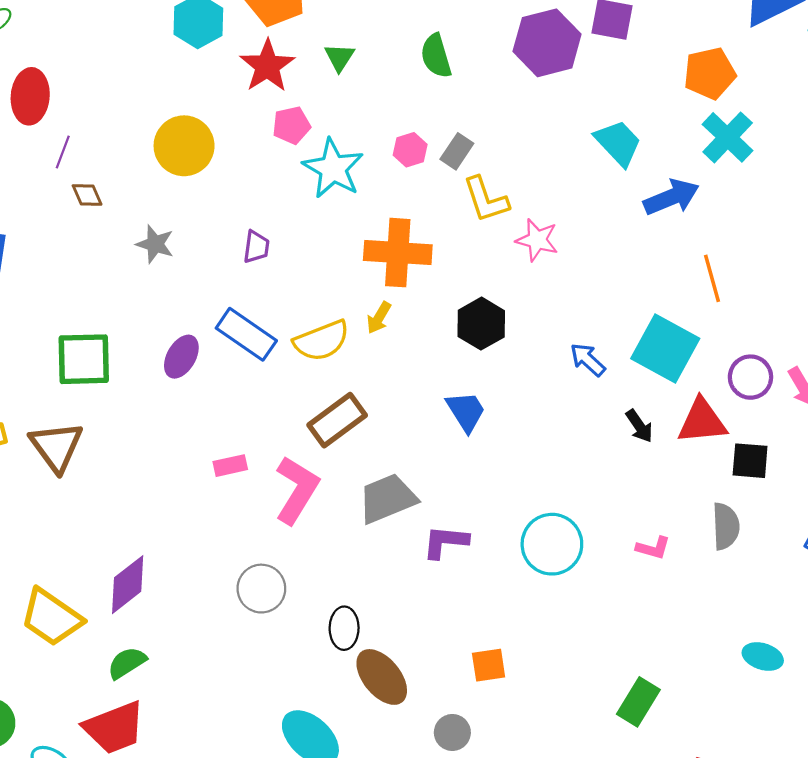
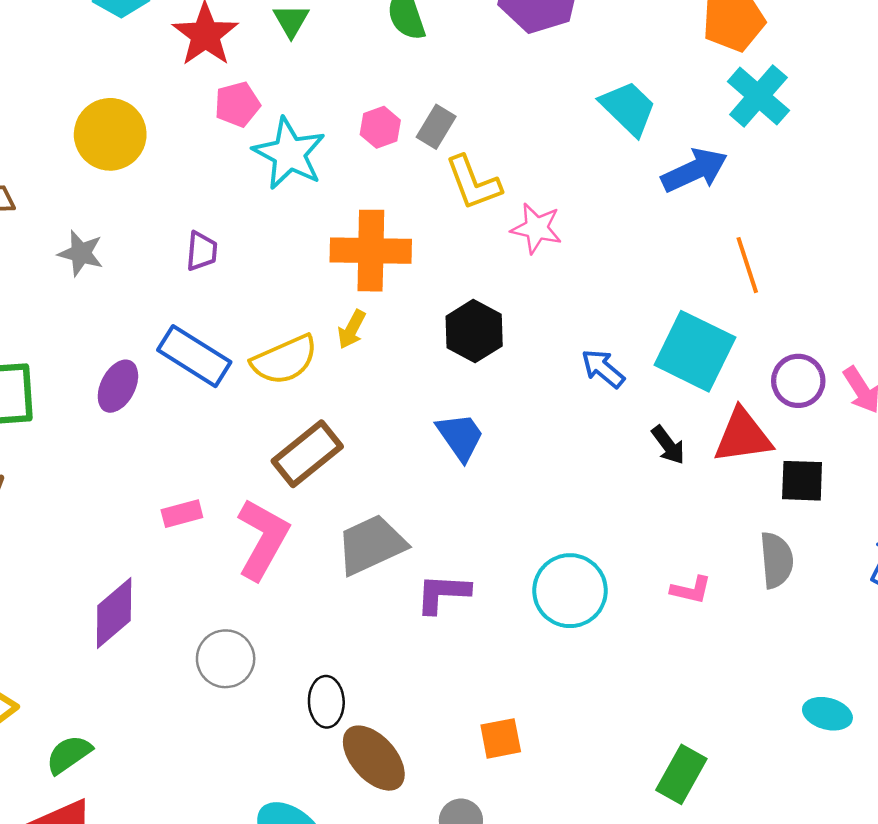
purple diamond: (128, 585) -> (114, 613), moved

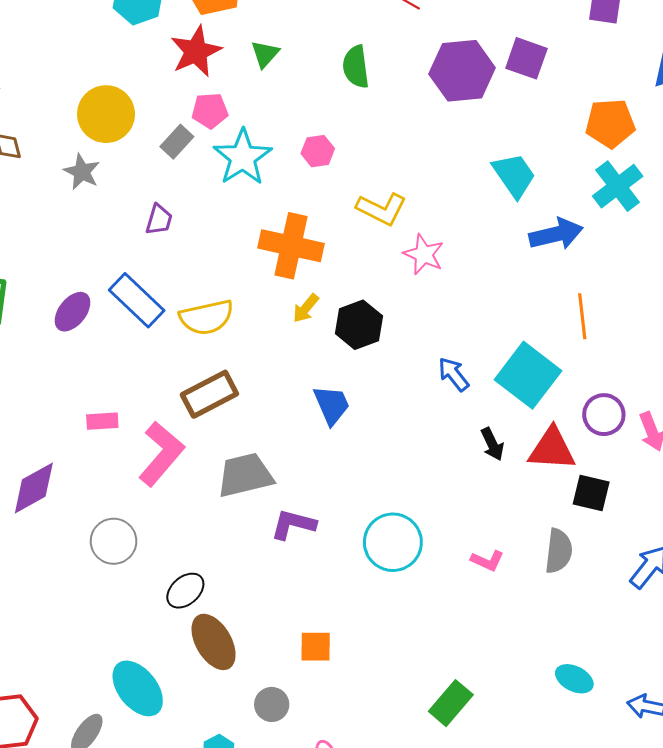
gray rectangle: (436, 127) -> (177, 142), moved
yellow L-shape: (473, 183) -> (381, 209), turned -54
gray star: (81, 253) -> (82, 172), moved
yellow arrow: (352, 329) -> (306, 308), moved
black ellipse: (326, 702) -> (185, 591), turned 39

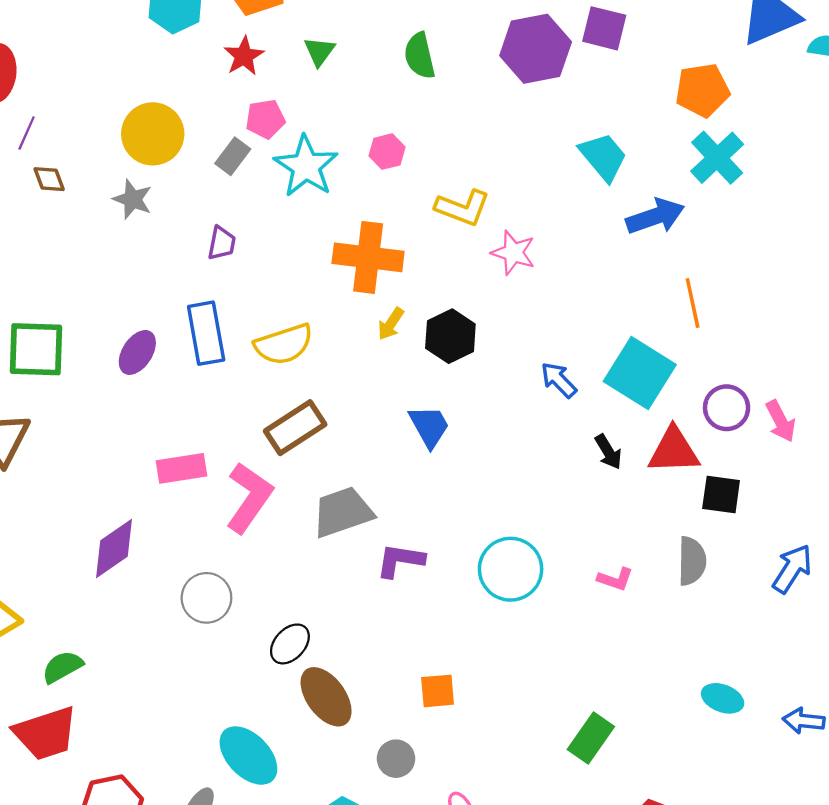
red star: (196, 51) -> (244, 56), size x0.7
blue rectangle: (137, 300) -> (206, 333), turned 42
pink rectangle: (102, 421) -> (181, 468), size x1.4

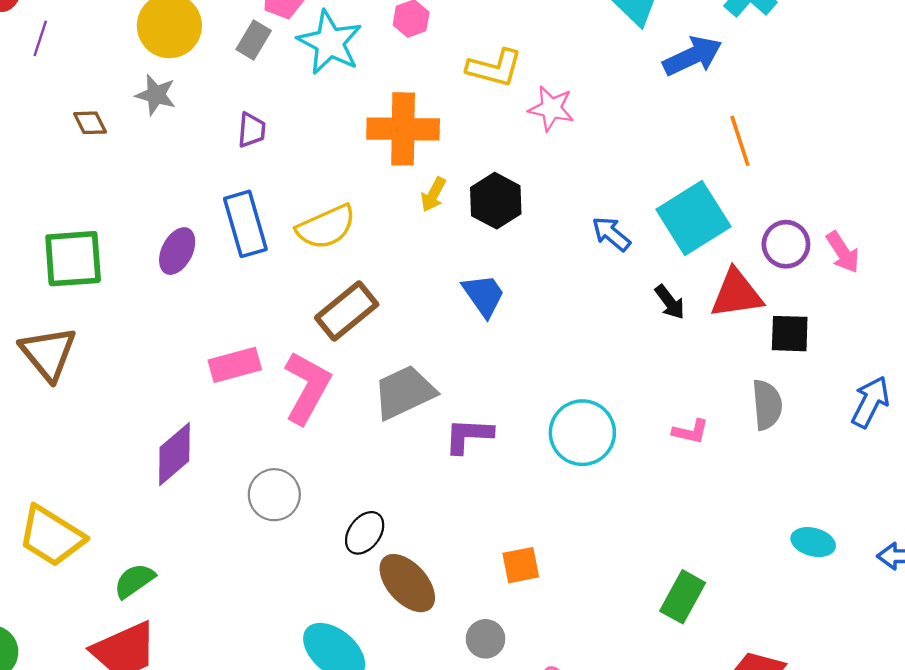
brown diamond: (49, 179) -> (90, 123), moved
cyan square: (640, 373) -> (693, 218), turned 32

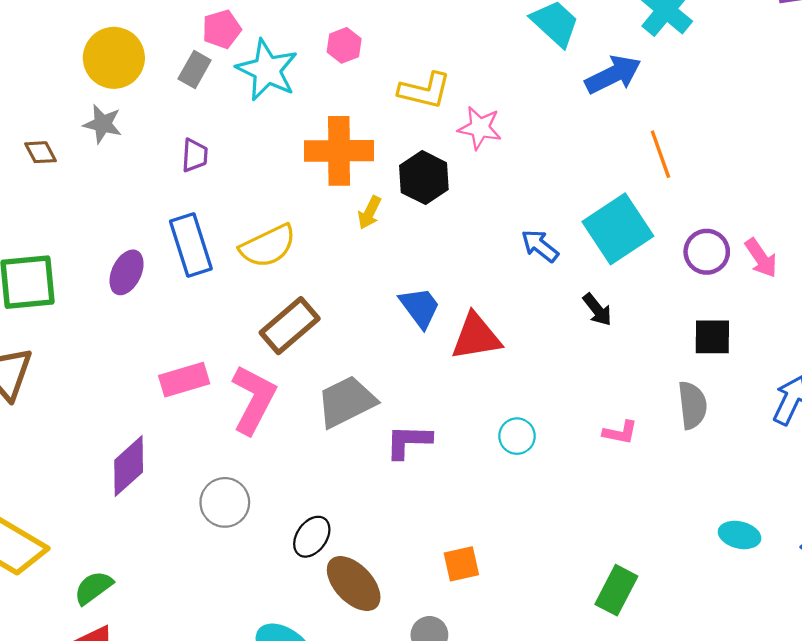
black hexagon: (496, 201) -> (424, 178), moved
red triangle: (737, 294) -> (476, 337), moved
cyan circle: (582, 433) -> (517, 436), size x0.6

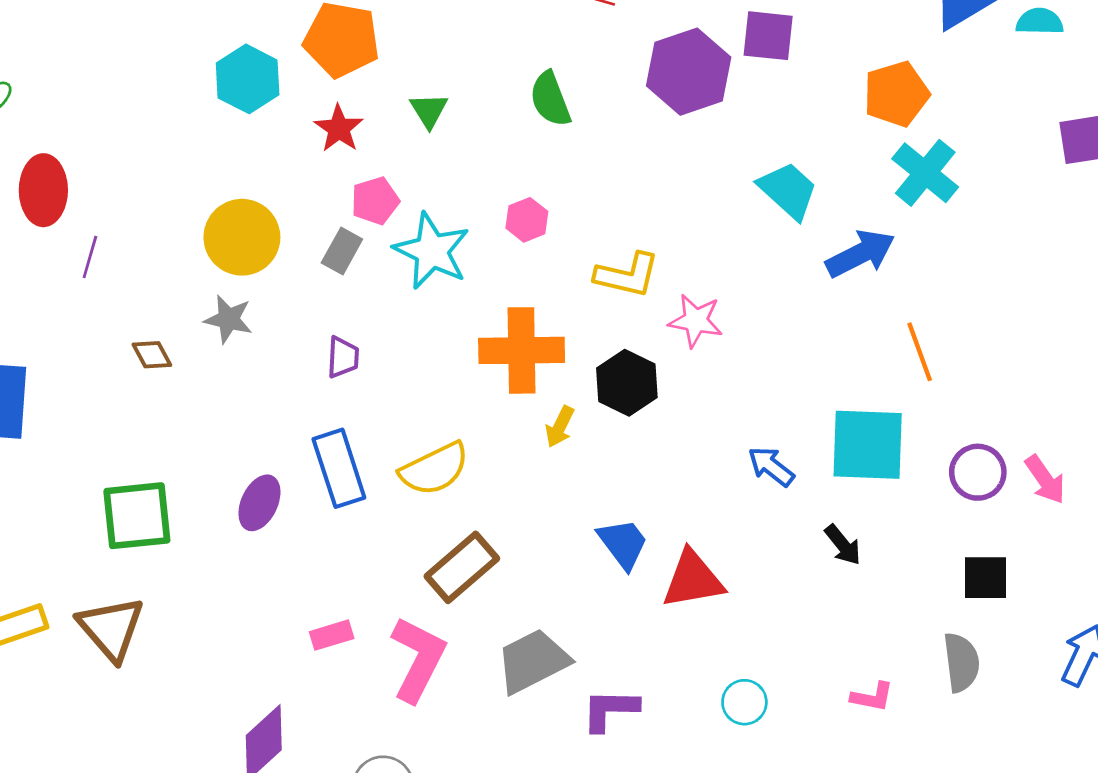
cyan square: (618, 229) -> (868, 445), turned 36
pink rectangle: (184, 380) -> (332, 635), size x0.7

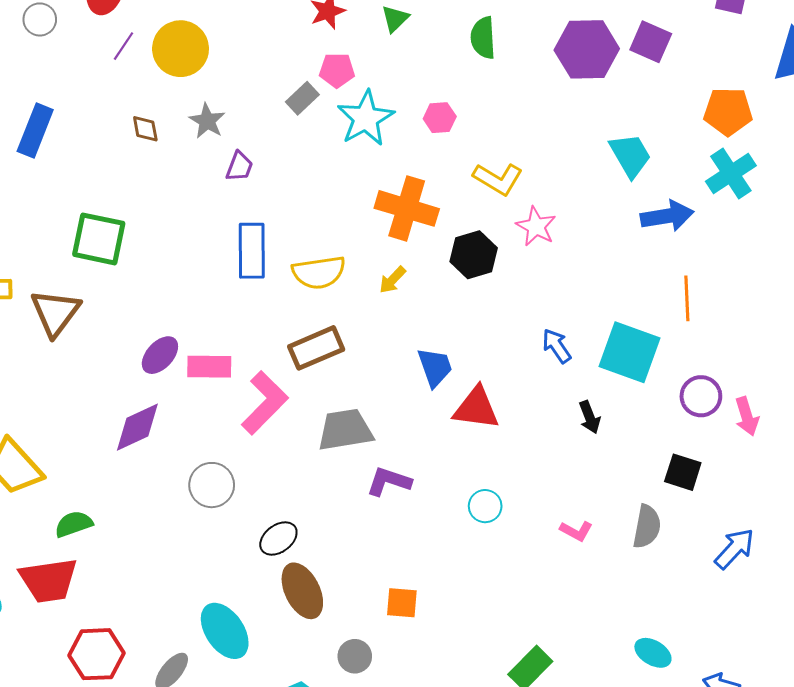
yellow circle: (242, 237) -> (181, 49), moved
purple trapezoid: (343, 357) -> (239, 166), moved
yellow arrow: (560, 427) -> (392, 280), moved
purple ellipse: (259, 503) -> (160, 355), moved
pink rectangle: (332, 635) -> (209, 367), size x1.4

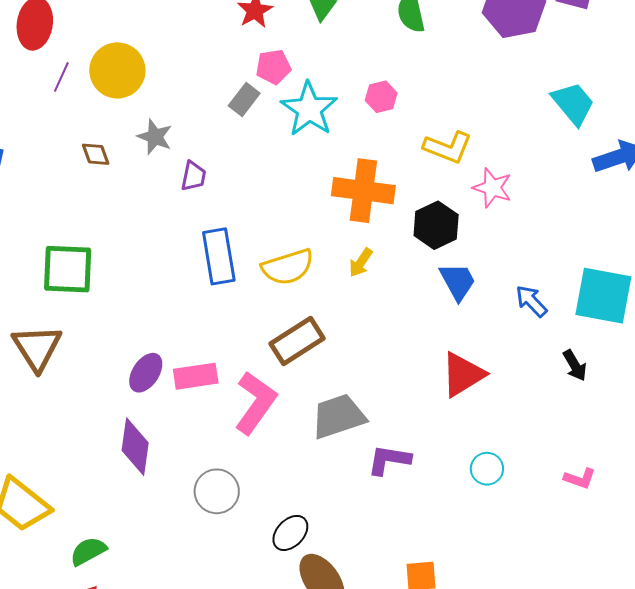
blue trapezoid: (435, 367) -> (458, 281), moved
red triangle: (476, 408) -> (463, 374), turned -30
purple diamond: (137, 427) -> (135, 447), turned -48

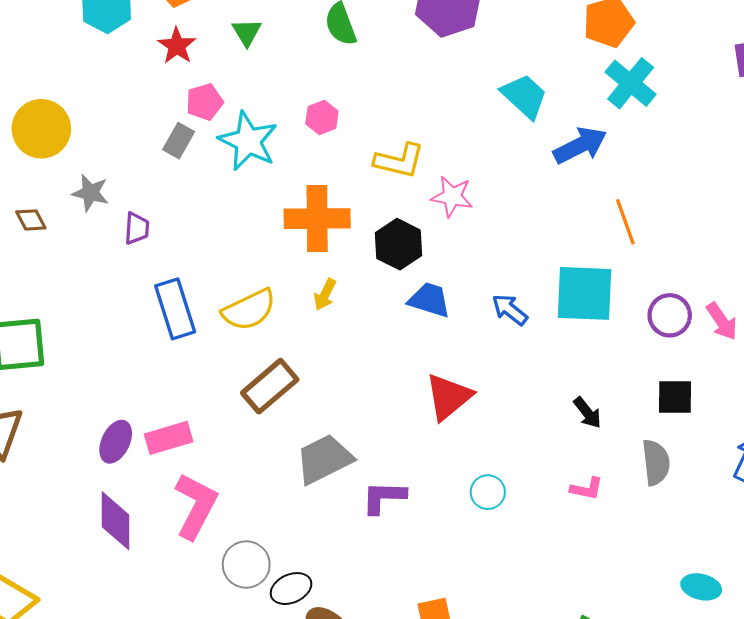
blue trapezoid: (458, 281) -> (429, 300), turned -36
black arrow: (575, 365) -> (587, 413), moved
pink L-shape: (256, 403) -> (196, 506), moved
gray circle: (217, 491) -> (246, 565), moved
black ellipse: (290, 533) -> (291, 589), turned 30

